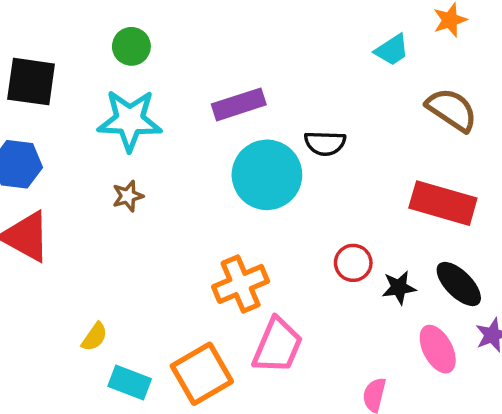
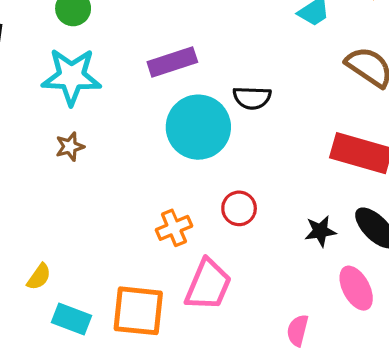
red circle: (353, 263) -> (239, 208), moved
orange cross: (241, 284) -> (174, 228), size x0.7
orange square: (202, 374) -> (138, 311), turned 36

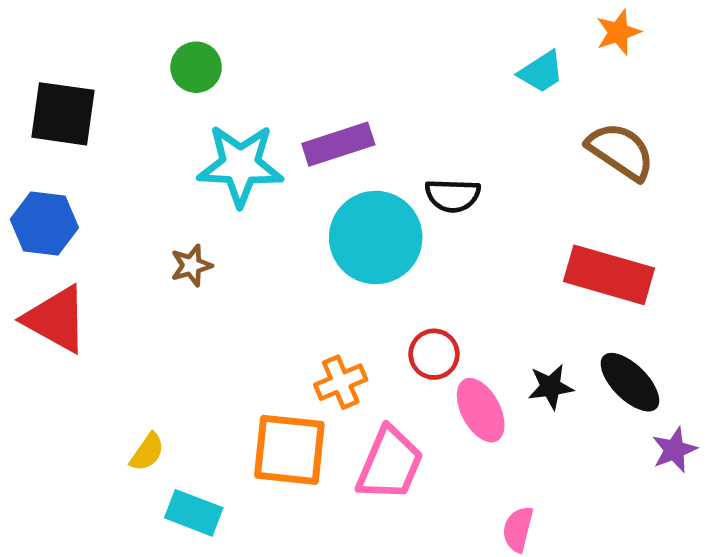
cyan star: (71, 77) -> (240, 165), moved
pink ellipse: (356, 288) -> (481, 410), moved
orange square: (138, 311) -> (289, 450), moved

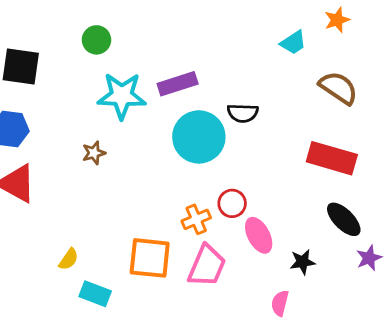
orange cross: (341, 382) -> (196, 219), moved
black star: (551, 387) -> (303, 262), moved

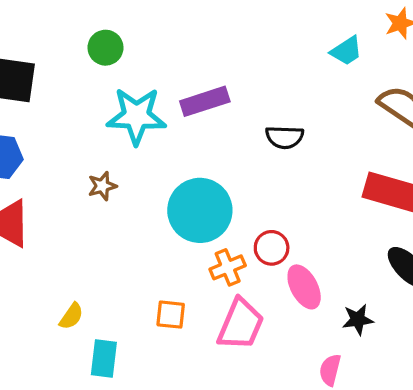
cyan circle: (199, 137) -> (200, 210), moved
orange square: (150, 258) -> (171, 315), size x0.6
cyan rectangle: (95, 294) -> (104, 359), turned 76

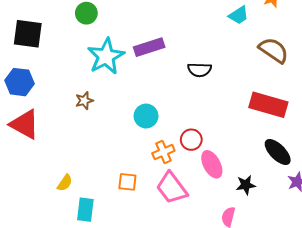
cyan star: (136, 116) -> (106, 56), turned -30
cyan circle: (200, 210) -> (146, 116), size x0.6
pink trapezoid: (241, 324) -> (172, 188), turned 120

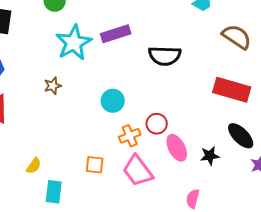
black semicircle: (199, 70) -> (165, 56), size x1.4
black star: (246, 185) -> (210, 156), moved

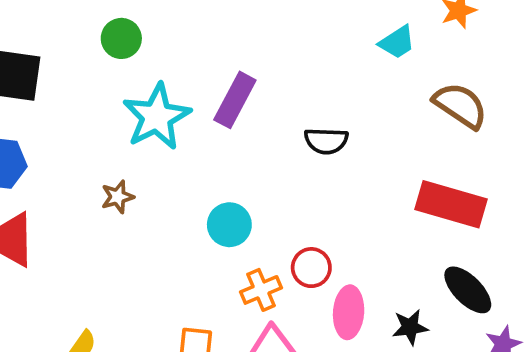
purple rectangle: (116, 34) -> (235, 100), turned -44
black semicircle: (165, 56) -> (326, 141), size x0.7
pink ellipse: (177, 148) -> (349, 312), turned 32

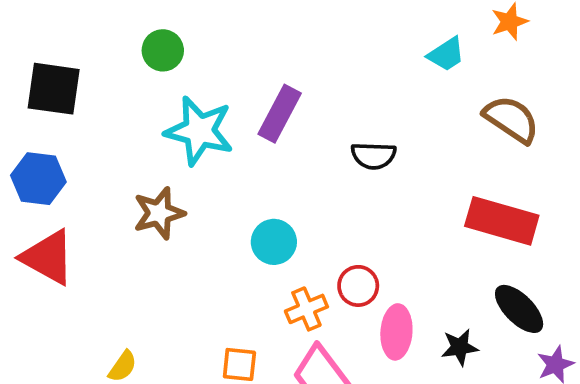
cyan star: (157, 117) -> (199, 131), turned -30
brown star: (118, 197) -> (159, 213), size x1.5

